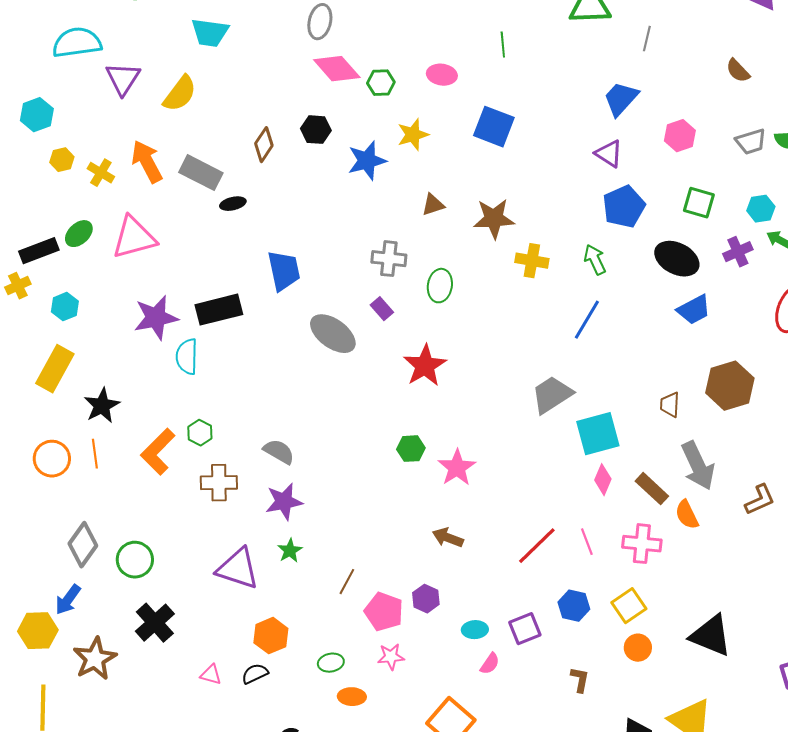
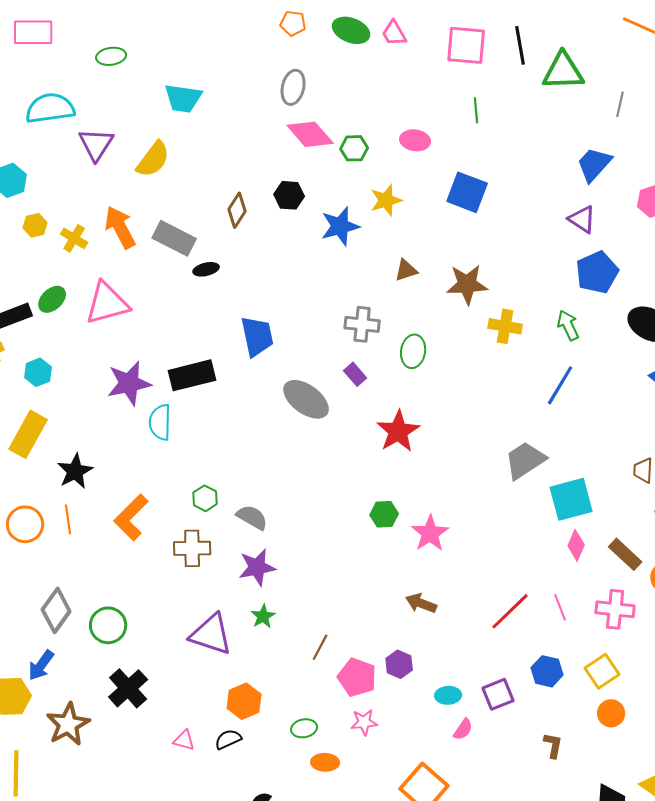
green hexagon: (200, 433) -> (205, 498), moved

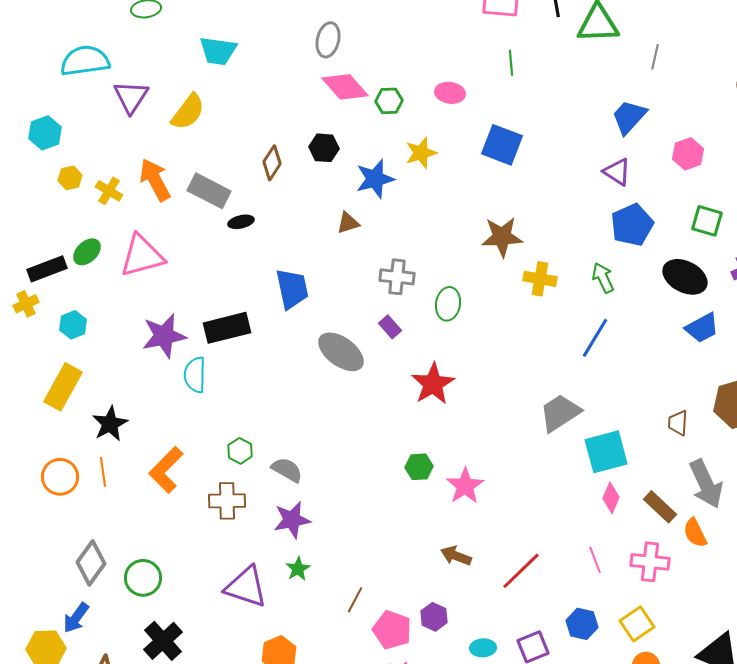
brown triangle: (406, 270) -> (348, 223), moved
red line: (510, 611) -> (521, 571), moved

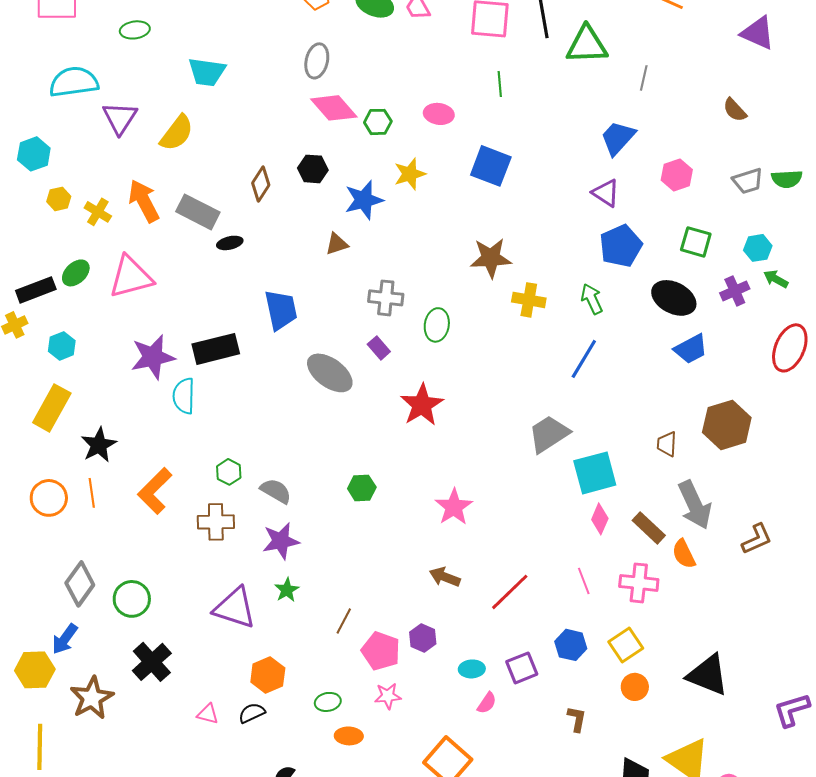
green hexagon: (419, 467) -> (362, 488), moved

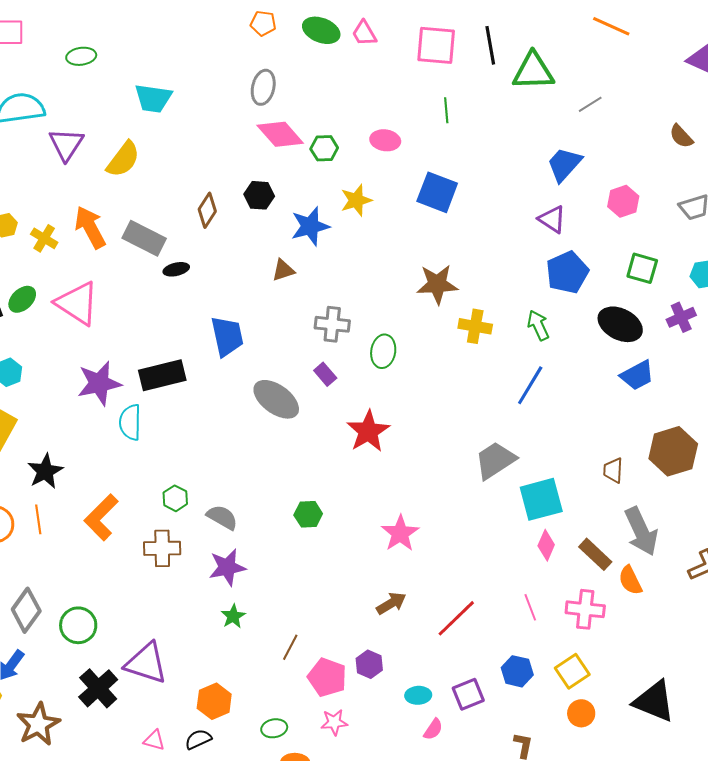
gray line: (644, 78) -> (590, 104), turned 45
pink triangle: (131, 277) -> (77, 303), turned 48
brown arrow: (445, 577) -> (391, 603), turned 128
purple triangle: (235, 608) -> (146, 663), moved

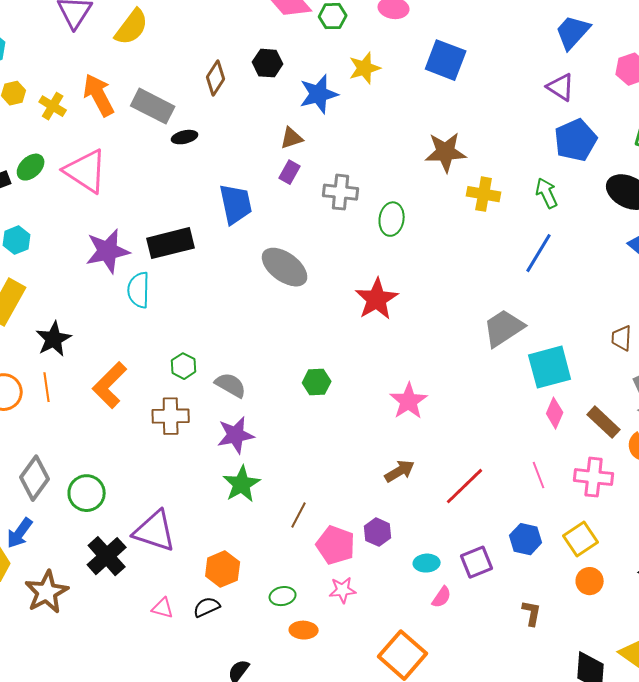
purple rectangle: (325, 374) -> (290, 172), moved, turned 70
green star: (233, 616) -> (242, 484), size x1.5

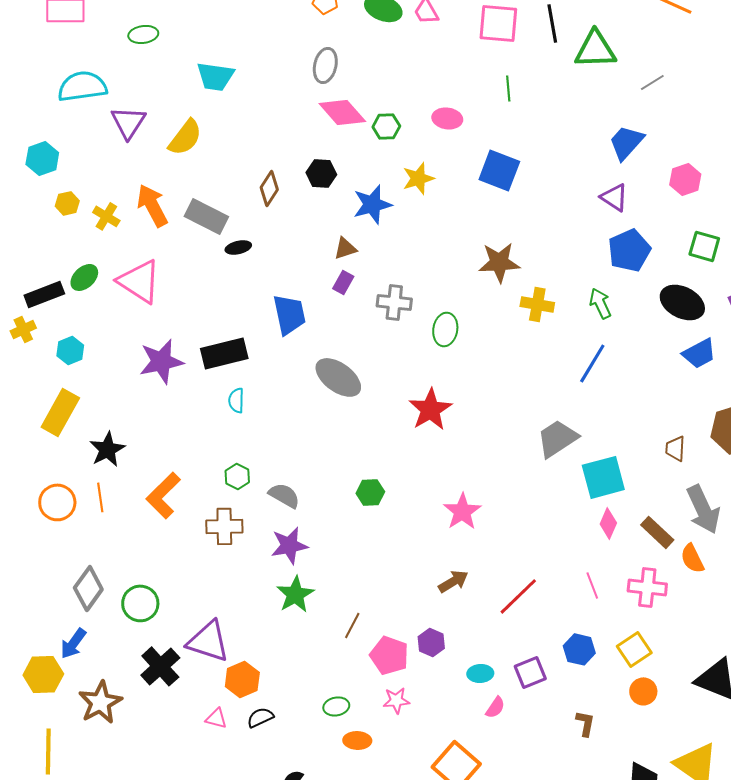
cyan semicircle: (139, 290) -> (236, 400), moved, size x0.7
orange hexagon: (223, 569) -> (242, 679), moved

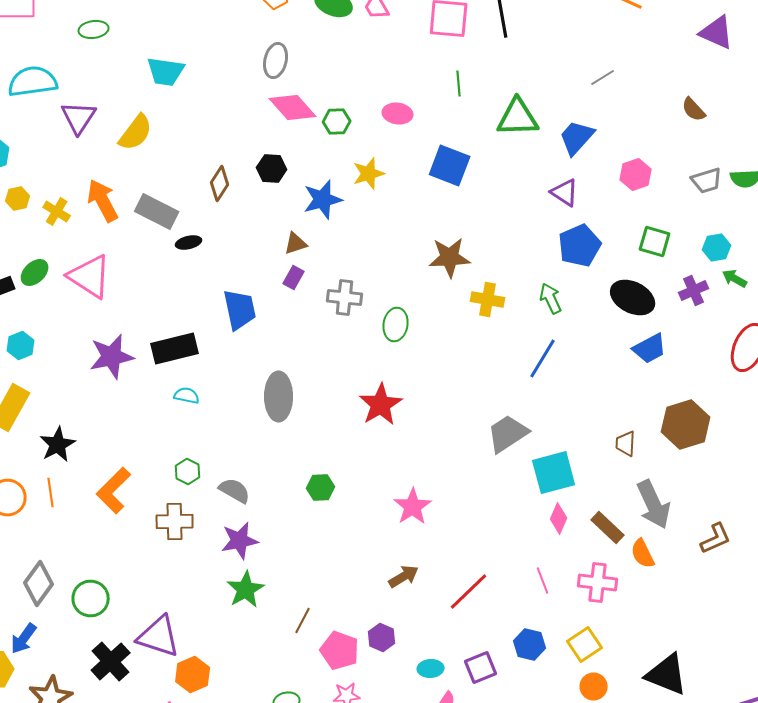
green triangle: (595, 49) -> (518, 118), moved
gray ellipse: (338, 377) -> (279, 396), moved, turned 54
cyan semicircle: (236, 400) -> (187, 396), turned 100

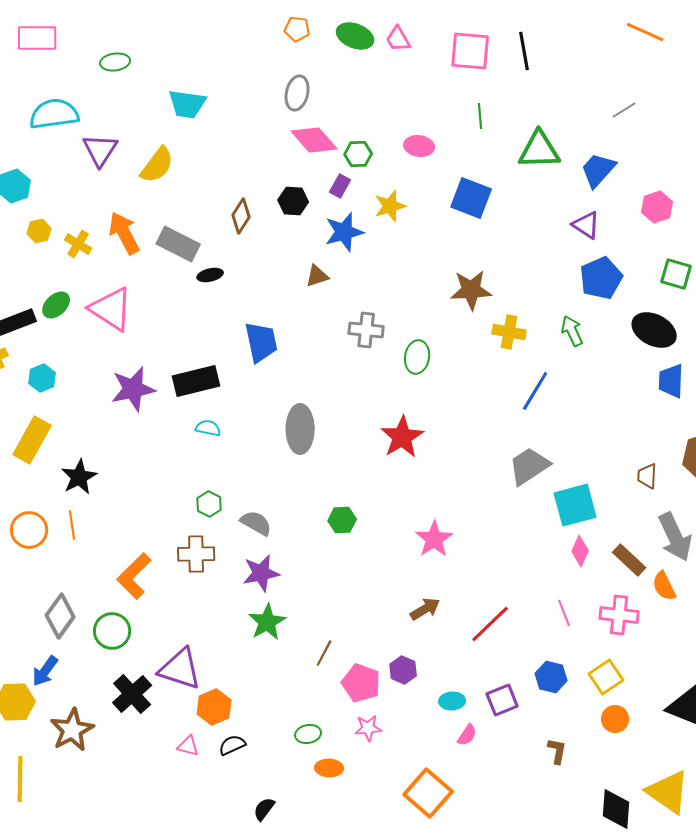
purple rectangle: (294, 278) -> (340, 186), moved
blue trapezoid: (650, 348) -> (671, 381), turned 120
blue line: (543, 358) -> (535, 391), moved
orange L-shape: (114, 490) -> (134, 576), moved

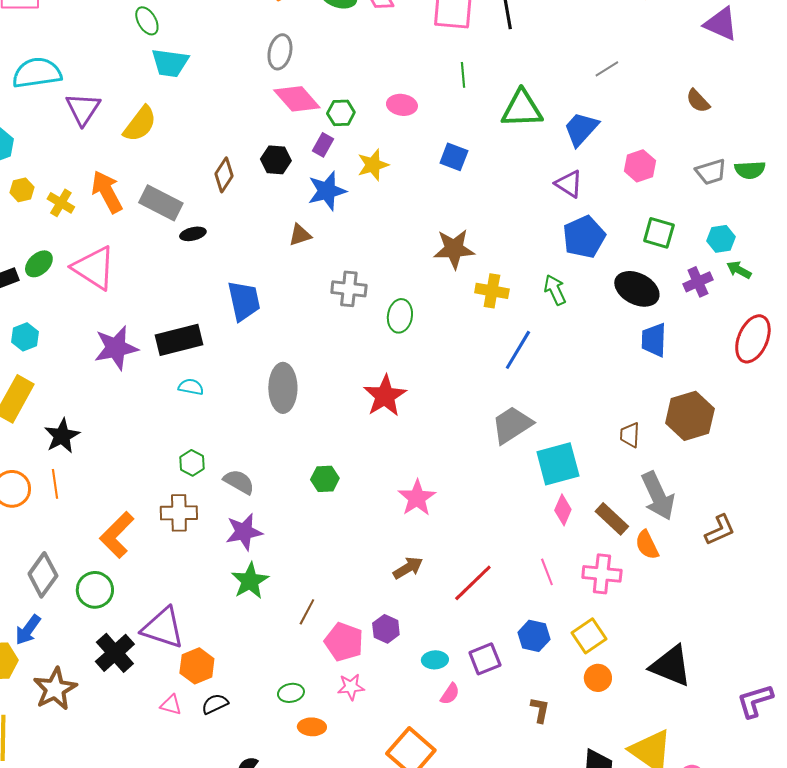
green ellipse: (115, 62) -> (147, 21), moved, turned 68
blue square: (471, 198) -> (454, 157), size x0.7

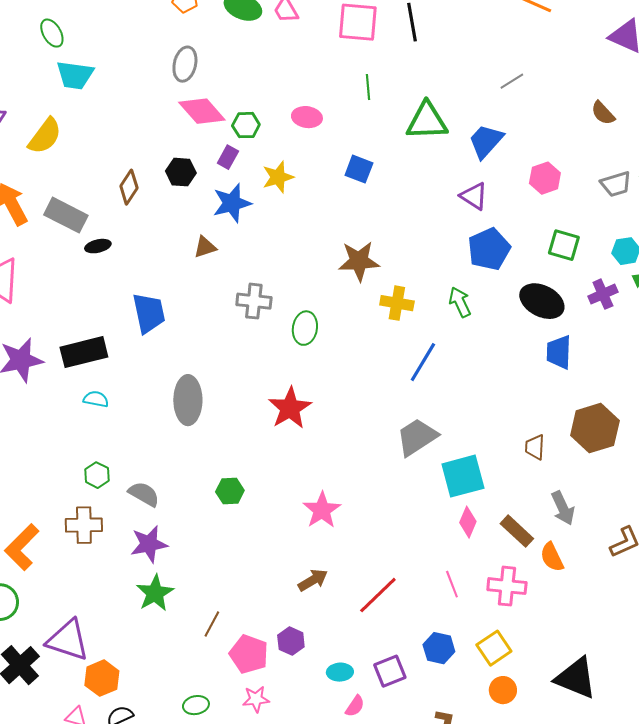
gray arrow: (658, 496) -> (563, 508), size x0.7

